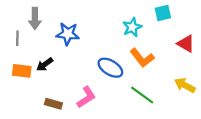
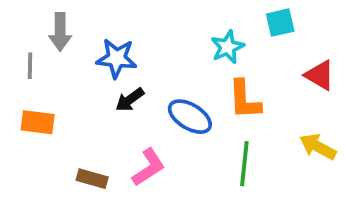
orange L-shape: (142, 58) -> (244, 100), turned 35
black arrow: (45, 64) -> (130, 100), moved
green line: (142, 95) -> (244, 164), turned 60

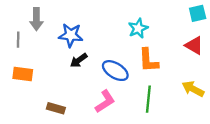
cyan square: (280, 23) -> (198, 13), moved
pink L-shape: (149, 167) -> (105, 101), moved

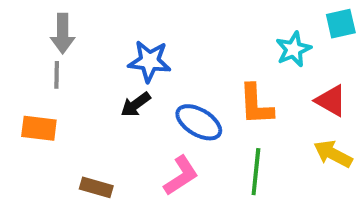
cyan star: (138, 28) -> (293, 49), moved
blue star: (71, 35) -> (149, 61), moved
gray line: (18, 40) -> (57, 75), moved
red triangle: (194, 45) -> (331, 101), moved

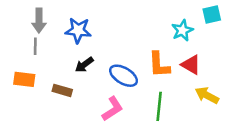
blue star: (149, 61) -> (78, 30), moved
red triangle: (331, 101) -> (191, 65), moved
brown rectangle: (96, 187) -> (62, 90), moved

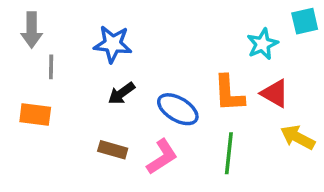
gray arrow: (39, 21) -> (32, 30), moved
brown rectangle: (62, 90) -> (113, 150), moved

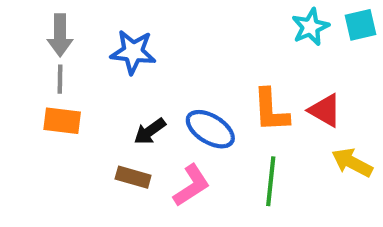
gray arrow: (32, 30) -> (60, 35), moved
cyan star: (262, 44) -> (310, 27), moved
black arrow: (121, 93) -> (150, 131), moved
orange rectangle: (35, 114) -> (62, 121), moved

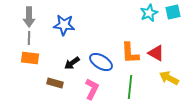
brown rectangle: (133, 177) -> (55, 83), moved
pink L-shape: (192, 185) -> (92, 89), turned -30

